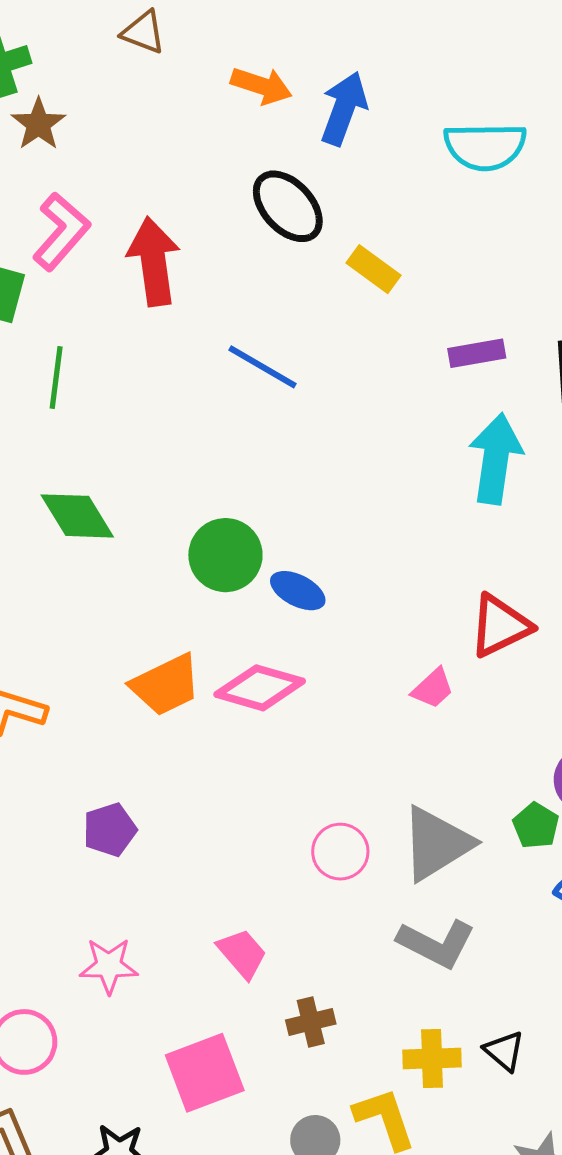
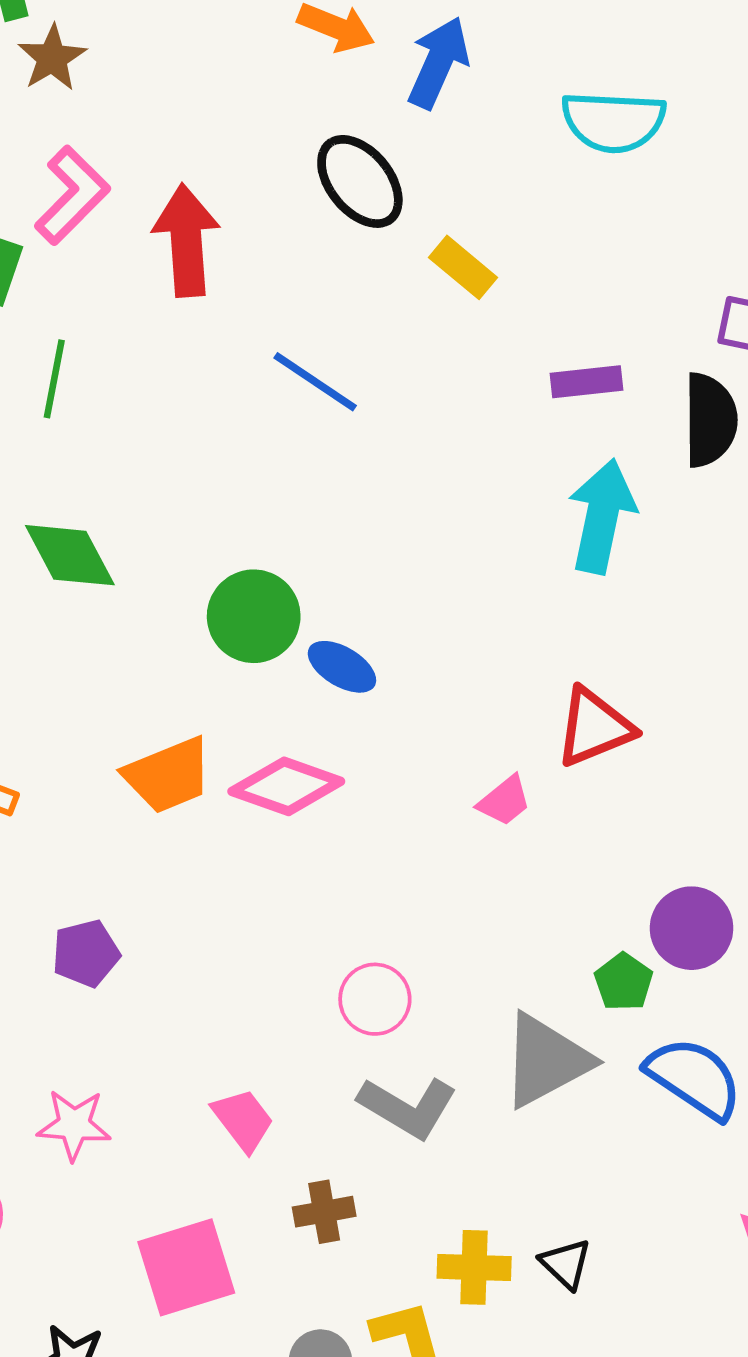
gray triangle: (436, 844) -> (546, 1060), moved
gray L-shape: (436, 944) -> (408, 1107), moved

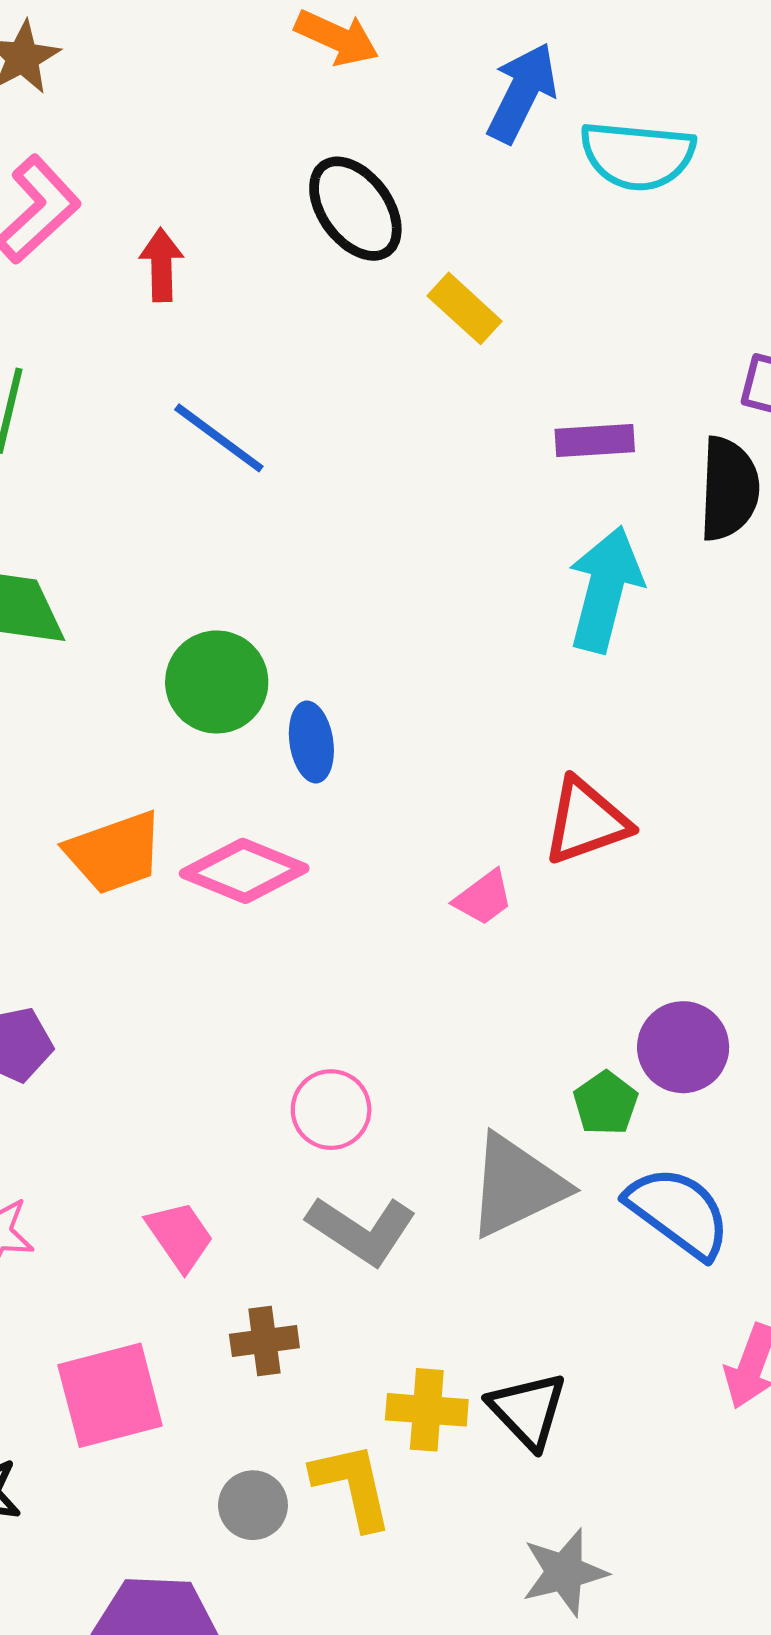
blue arrow: (438, 63) -> (522, 93), moved
red arrow: (186, 240) -> (161, 265), size x0.6
blue line: (315, 382) -> (219, 438), moved
blue ellipse: (342, 667) -> (311, 742), turned 48
black triangle: (566, 1264) -> (528, 1410), size x1.4

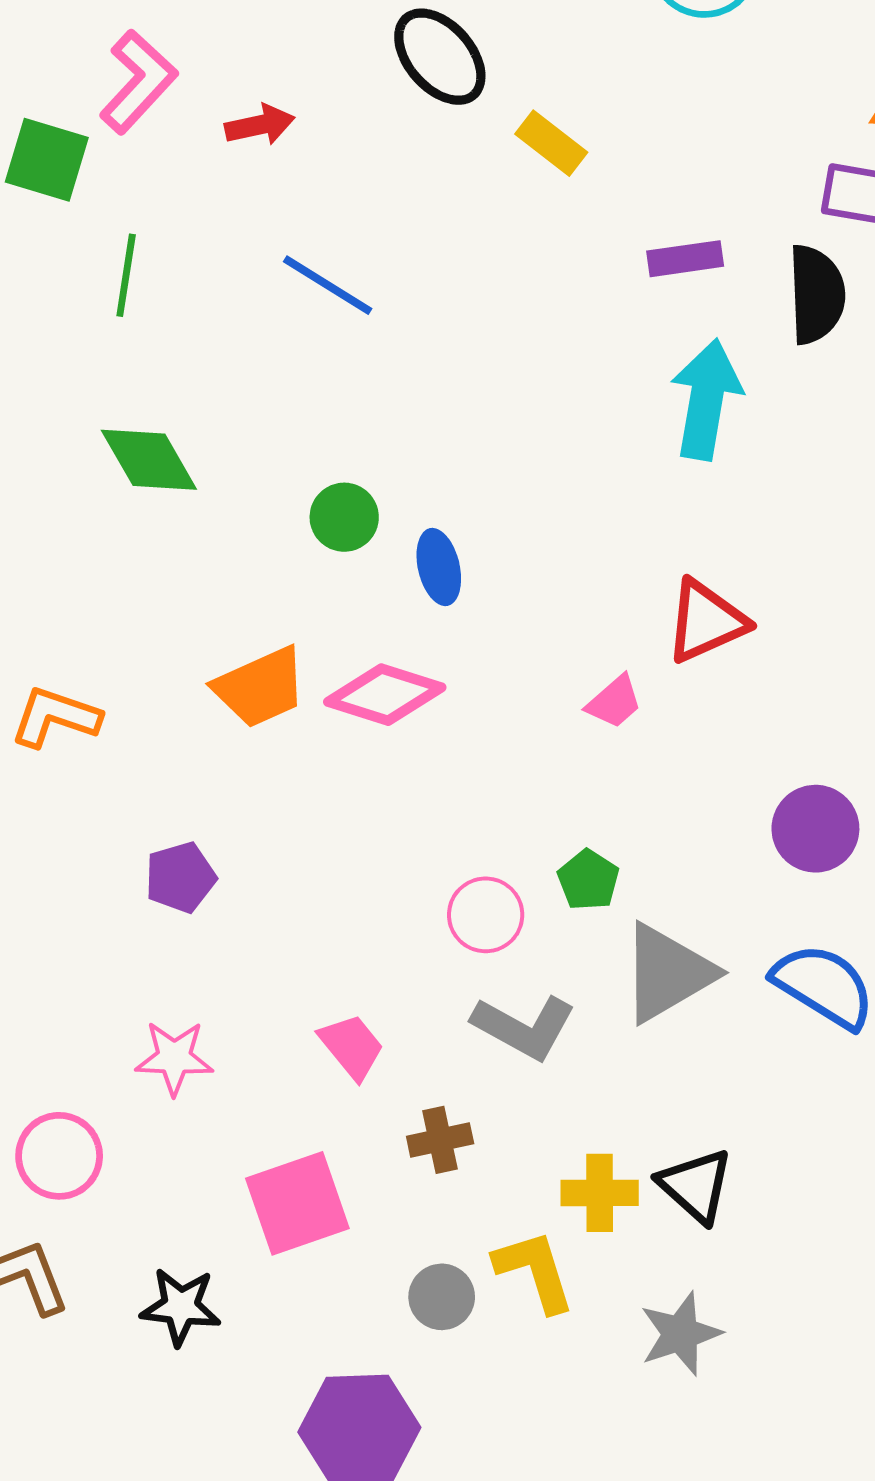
red arrow: (161, 265) -> (260, 125), turned 84
green circle: (217, 682) -> (344, 517), size x0.7
green pentagon: (606, 1103) -> (588, 880), moved
gray star: (564, 1572) -> (680, 1334), moved

